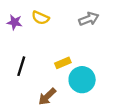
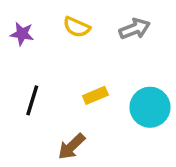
yellow semicircle: (40, 18) -> (77, 27), moved
cyan circle: (82, 80) -> (150, 107), moved

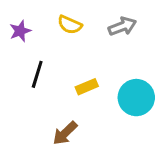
purple star: (22, 34) -> (20, 31), turned -30
black line: (32, 100) -> (37, 74), moved

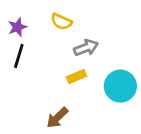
gray arrow: (122, 26) -> (86, 48), moved
black line: (37, 74) -> (19, 56), moved

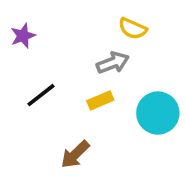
yellow semicircle: (61, 22) -> (133, 29), moved
black line: (19, 56) -> (41, 95), moved, turned 35

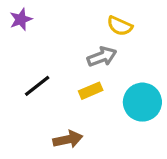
purple star: (23, 36) -> (21, 19), moved
brown arrow: (75, 154) -> (68, 139), turned -148

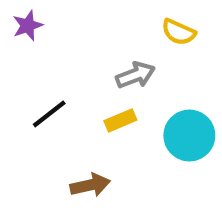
yellow semicircle: (120, 26) -> (179, 32), moved

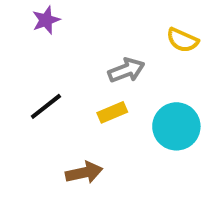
purple star: (28, 26) -> (46, 20), moved
yellow semicircle: (179, 32) -> (182, 40), moved

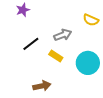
black line: (46, 106) -> (31, 44), moved
yellow rectangle: (112, 112) -> (56, 56), turned 56

